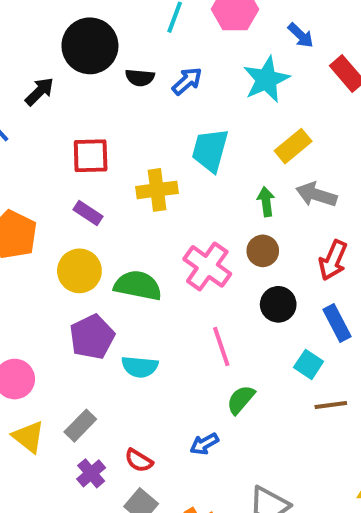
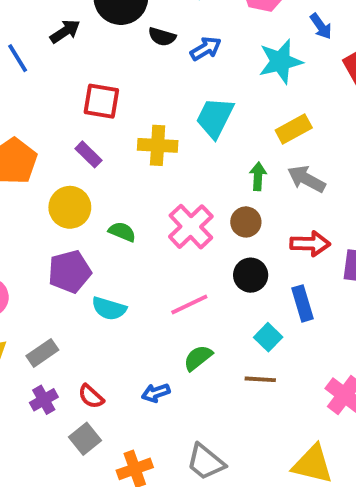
red arrow: (333, 260) -> (310, 244), turned -123
green semicircle: (138, 286) -> (122, 232), size x0.6
pink line: (221, 347) -> (189, 304), turned 72
brown line: (331, 405) -> (260, 379), moved

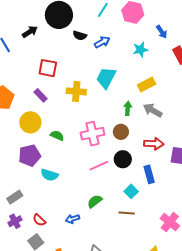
cyan star: (281, 62) -> (140, 50), size x0.7
pink cross: (191, 227) -> (93, 134), turned 30
pink line: (189, 304) -> (99, 166), moved

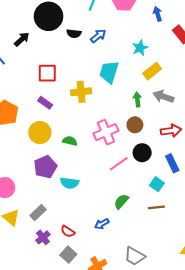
blue arrow: (162, 32) -> (158, 14), turned -152
cyan star: (140, 50) -> (140, 48), moved

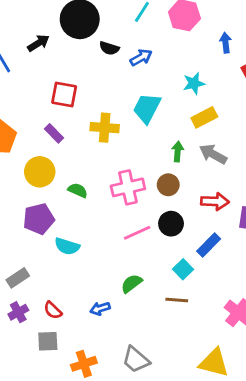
blue rectangle: (172, 163) -> (209, 245), turned 60
gray square: (68, 255) -> (48, 341), turned 35

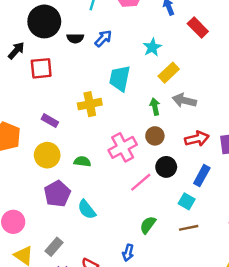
red square: (64, 95) -> (41, 68), moved
cyan semicircle: (67, 246) -> (87, 210), turned 50
blue arrow: (100, 309) -> (128, 253), turned -42

